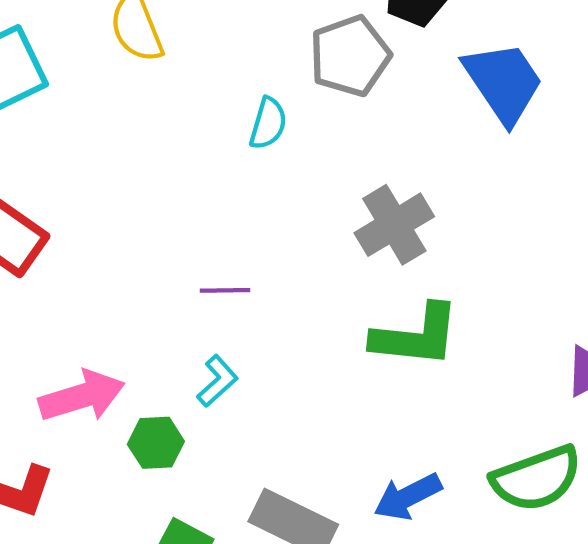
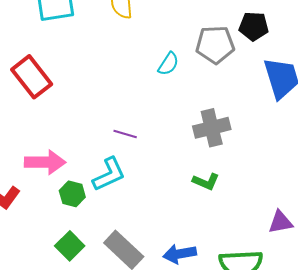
green L-shape: (416, 336) -> (206, 181), size x0.6
cyan L-shape: (217, 381) -> (109, 174), size x1.5

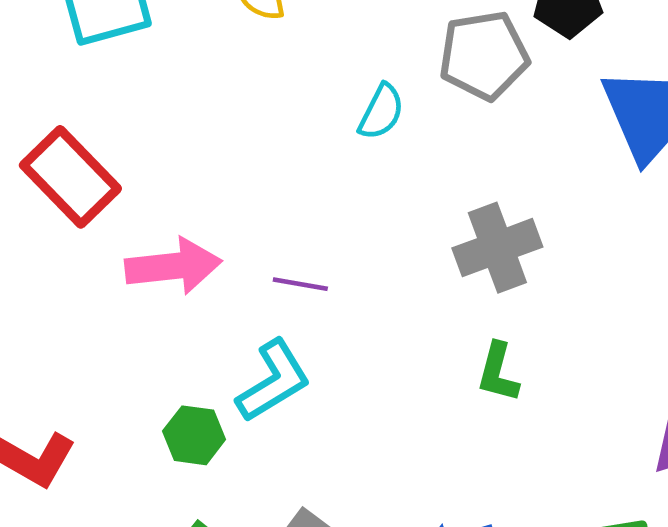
pink arrow: (45, 162) -> (173, 266), moved
green L-shape: (206, 181) -> (498, 372), turned 88

